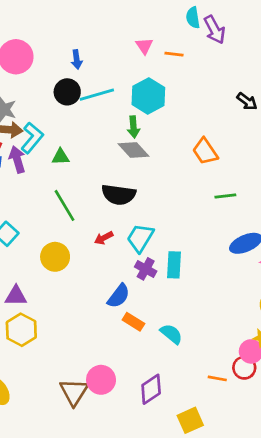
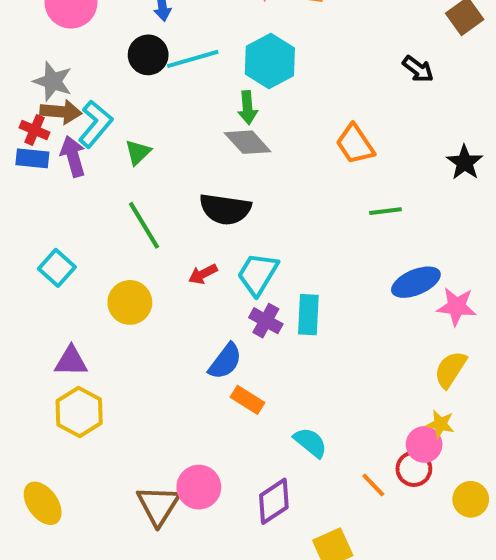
green triangle: (60, 157) -> (138, 152), turned -42
cyan semicircle: (171, 334) -> (310, 442), moved
orange line: (217, 378) -> (373, 485), turned 36

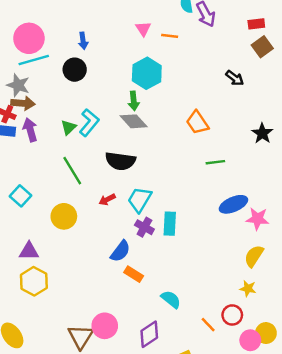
cyan line: (193, 59) -> (34, 60), moved
cyan L-shape: (95, 124) -> (89, 123), moved
pink circle: (424, 444) -> (250, 340), moved

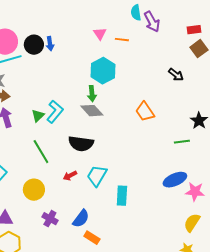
black circle: (75, 70) -> (34, 45), moved
green line: (215, 162) -> (182, 142), moved
purple cross: (144, 227) -> (50, 219), moved

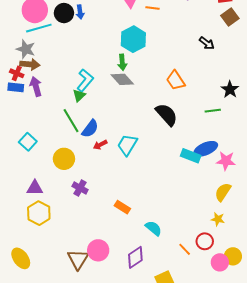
green triangle: (38, 116) -> (79, 95), moved
black semicircle: (81, 144) -> (167, 115), moved, turned -140
cyan rectangle: (122, 196) -> (191, 156), moved, turned -72
blue semicircle: (81, 219) -> (90, 129), moved

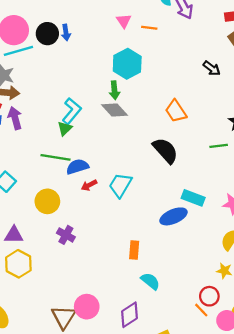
green line: (71, 121) -> (55, 157), turned -50
blue semicircle: (90, 129) -> (77, 167), turned -144
blue ellipse: (206, 149) -> (173, 216), moved
orange rectangle: (122, 207) -> (134, 250), moved, turned 63
orange line: (185, 249) -> (201, 310), moved

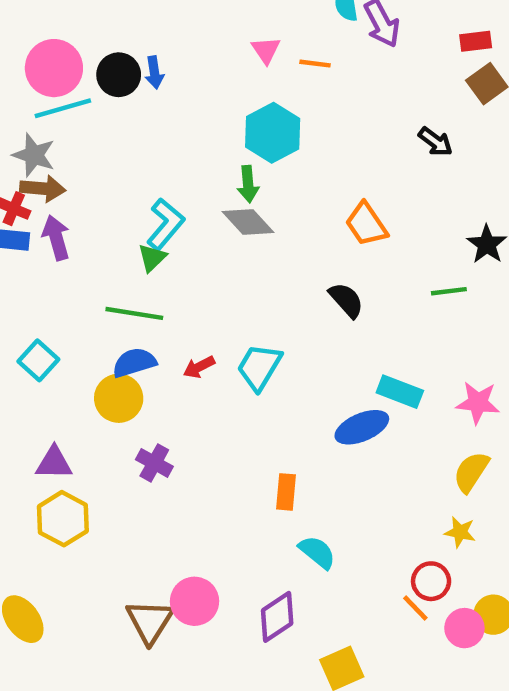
black semicircle: (165, 150) -> (346, 300), size x0.7
blue semicircle: (77, 167) -> (134, 363), moved

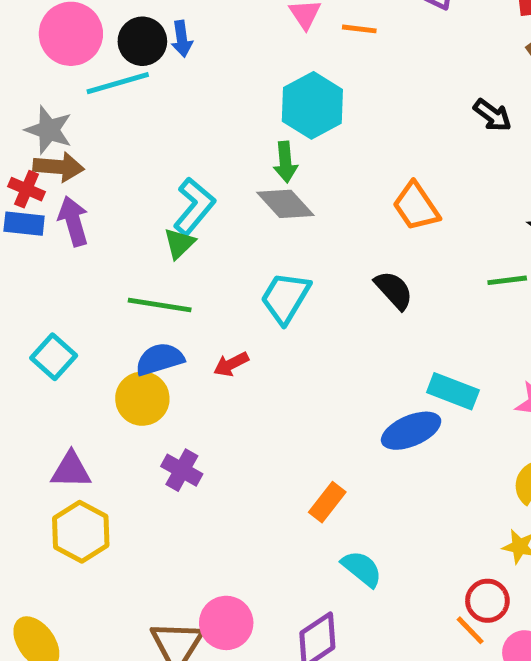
cyan line: (63, 108) -> (118, 83), moved
cyan trapezoid: (259, 367) -> (285, 298), moved
orange rectangle: (286, 492) -> (327, 502), turned 33

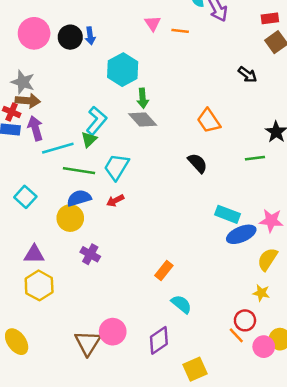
cyan line: (118, 83) -> (58, 148), moved
cyan hexagon: (312, 105) -> (123, 70), moved
cyan trapezoid: (285, 298) -> (116, 167), moved
blue ellipse: (411, 431) -> (241, 234), moved

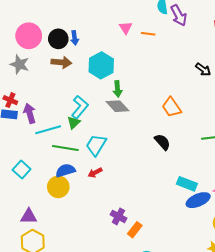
gray star: (23, 82) -> (19, 64), moved
brown arrow: (28, 101) -> (61, 62), moved
purple cross: (90, 254) -> (118, 216), moved

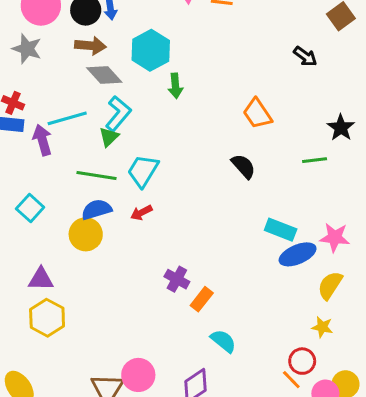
gray diamond: (117, 106) -> (104, 75), moved
purple arrow: (30, 113) -> (42, 140), moved
cyan line: (48, 130) -> (67, 118), moved

